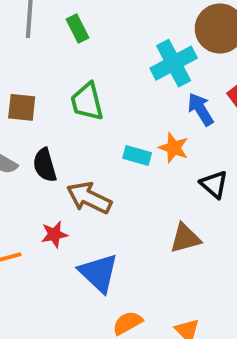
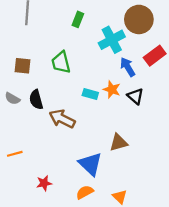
green rectangle: (77, 29) -> (78, 19), moved, turned 49
black triangle: (214, 184) -> (135, 96), moved
red star: (54, 234) -> (44, 183), moved
blue triangle: (99, 273) -> (90, 164), moved

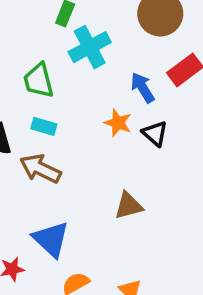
cyan cross: (112, 40) -> (90, 47), moved
cyan rectangle: (90, 94) -> (44, 126), moved
blue triangle: (90, 164) -> (51, 239), moved

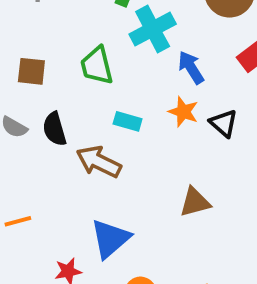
blue arrow: (143, 88) -> (191, 67), moved
cyan rectangle: (44, 126) -> (128, 121), moved
blue triangle: (51, 239) -> (110, 239), turned 36

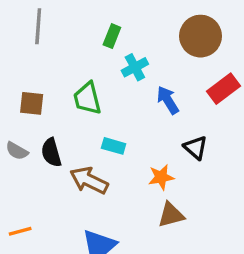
cyan cross: (153, 29) -> (135, 67), size x0.7
orange star: (183, 112) -> (161, 177), moved, turned -30

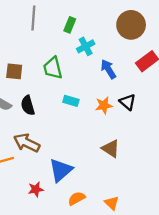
gray line: (38, 26) -> (33, 18), moved
orange star: (161, 177) -> (104, 105), moved
brown arrow: (89, 180) -> (27, 143), moved
brown triangle: (171, 215) -> (111, 149), turned 48

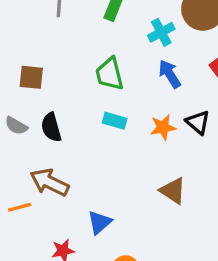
cyan cross: (86, 46) -> (161, 32), moved
green trapezoid: (53, 68) -> (110, 74), moved
blue triangle: (61, 170) -> (100, 222), size x0.7

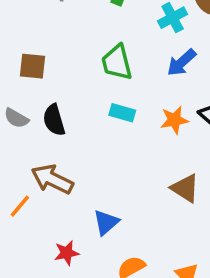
blue arrow: (170, 74) -> (182, 62), turned -100
orange line: (20, 207) -> (20, 206), turned -35

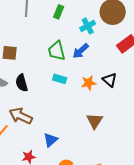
blue arrow: (182, 62) -> (81, 51), moved
brown triangle: (185, 188) -> (95, 121), turned 30

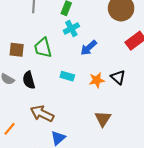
cyan cross: (88, 26) -> (71, 28), moved
green trapezoid: (57, 51) -> (43, 48), moved
brown arrow: (21, 116) -> (42, 114), moved

